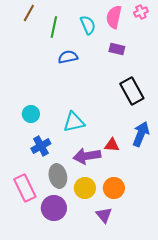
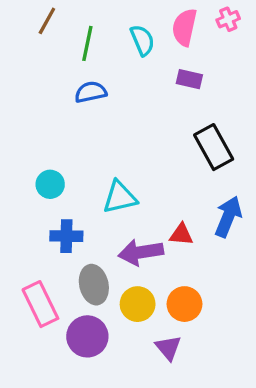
blue semicircle: (68, 57) -> (91, 92), moved
blue cross: (41, 146) -> (66, 236), turned 30

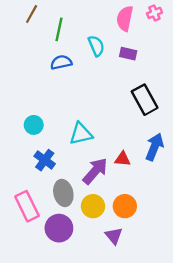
cyan semicircle: (142, 40) -> (96, 46), moved
blue cross: (66, 236) -> (45, 160), turned 35
purple arrow: (141, 252) -> (95, 171), turned 140

